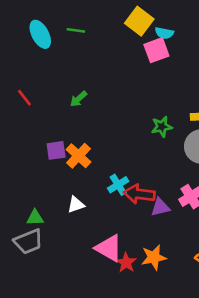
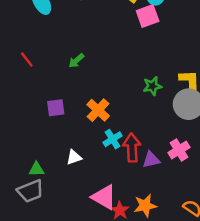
orange cross: (79, 156) -> (98, 110), moved
red arrow: (139, 194) -> (132, 148), turned 80

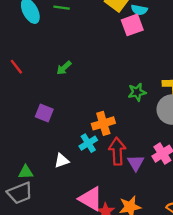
purple square: (56, 108) -> (44, 113), turned 30
orange cross: (98, 110) -> (103, 123), moved, turned 30
cyan cross: (113, 139) -> (88, 143), moved
purple triangle: (151, 160) -> (136, 163), turned -48

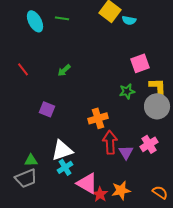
pink square: (132, 25) -> (140, 63), moved
cyan cross: (88, 143) -> (65, 167), moved
white triangle: (62, 161) -> (62, 150), size x1.6

